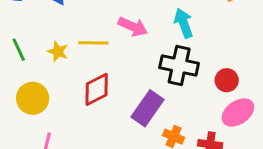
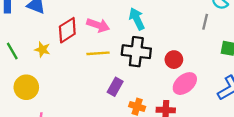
yellow line: (93, 43) -> (98, 53), moved
red diamond: (97, 89) -> (67, 30), moved
purple rectangle: (148, 108) -> (115, 87), size x0.7

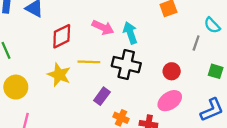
pink arrow: (98, 25) -> (103, 27), moved
yellow star: (42, 50) -> (59, 75), moved, size x1.5
red circle: (174, 60) -> (172, 71), moved

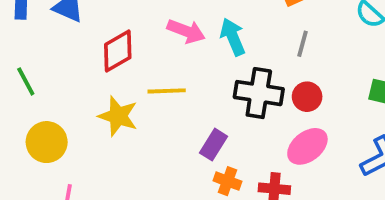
gray line: (196, 43) -> (302, 44), moved
black cross: (126, 65) -> (259, 93), moved
purple rectangle: (102, 96) -> (213, 145), moved

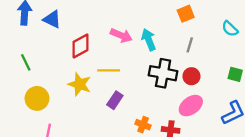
purple rectangle: (213, 145) -> (115, 100), moved

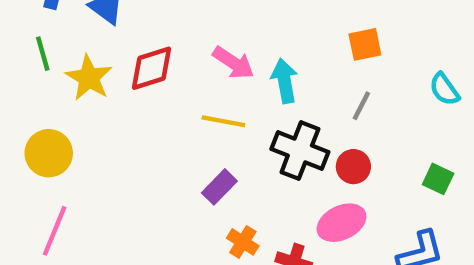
green line: (26, 62) -> (43, 54), moved
yellow line: (109, 70) -> (223, 121), moved
yellow star: (80, 84) -> (89, 78), moved
purple rectangle: (115, 100) -> (219, 187), moved

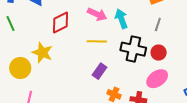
yellow star: (89, 78) -> (42, 53), moved

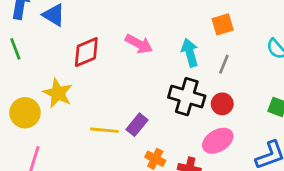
cyan arrow: (121, 19) -> (190, 53), moved
yellow line: (97, 41) -> (104, 130), moved

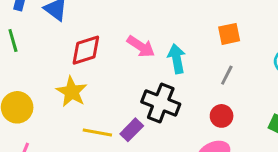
cyan arrow: (190, 53) -> (177, 59), moved
yellow star: (58, 93) -> (72, 92), moved
black cross: (187, 97) -> (161, 103), moved

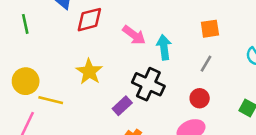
red diamond: (86, 50) -> (89, 20), moved
yellow star: (72, 92) -> (89, 72), moved
yellow line: (97, 133) -> (51, 100), moved

